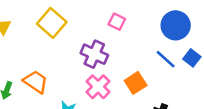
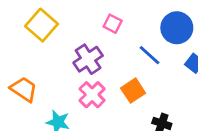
purple cross: (94, 54) -> (88, 59), turned 32
blue line: (166, 59) -> (149, 55), moved

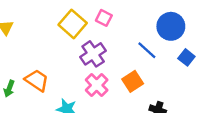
pink square: (113, 24) -> (104, 18), moved
yellow square: (42, 25) -> (73, 24), moved

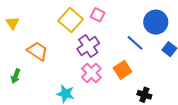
orange trapezoid: (37, 80) -> (37, 51), moved

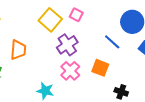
orange trapezoid: (37, 51) -> (18, 50), turned 60
orange square: (123, 70) -> (100, 68), turned -36

